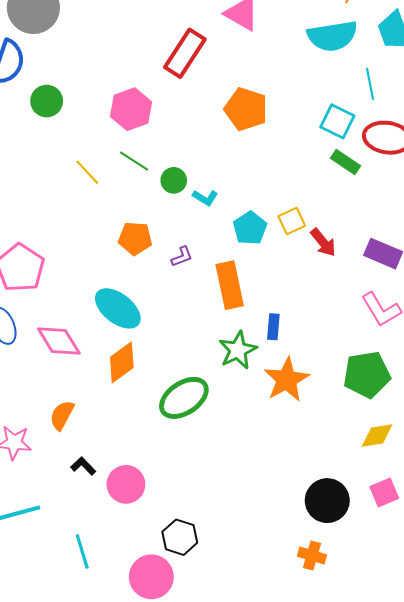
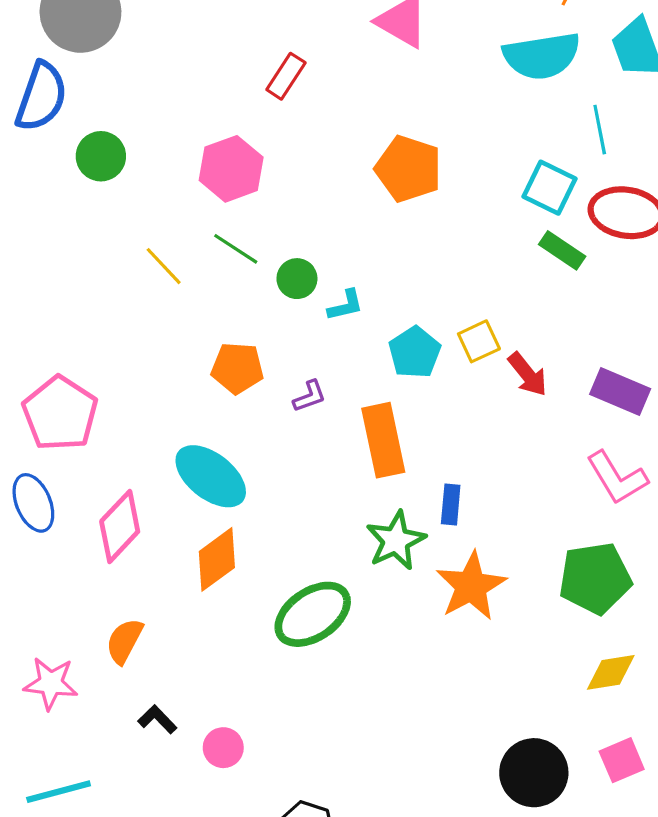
red rectangle: (185, 53) -> (286, 76), moved, size x0.6
cyan L-shape: (205, 198) -> (346, 305), turned -45
pink diamond: (59, 341) -> (120, 526), turned 75
pink circle: (126, 484) -> (223, 748), size x0.7

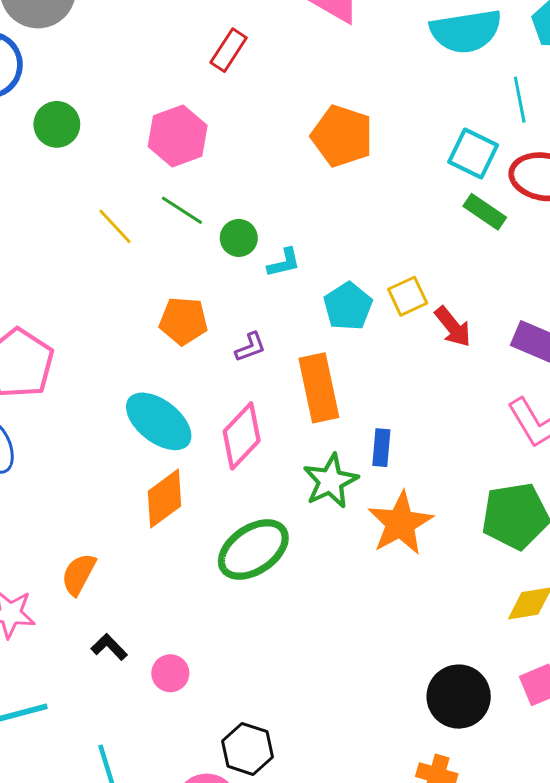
pink diamond: (120, 526) -> (242, 436), moved

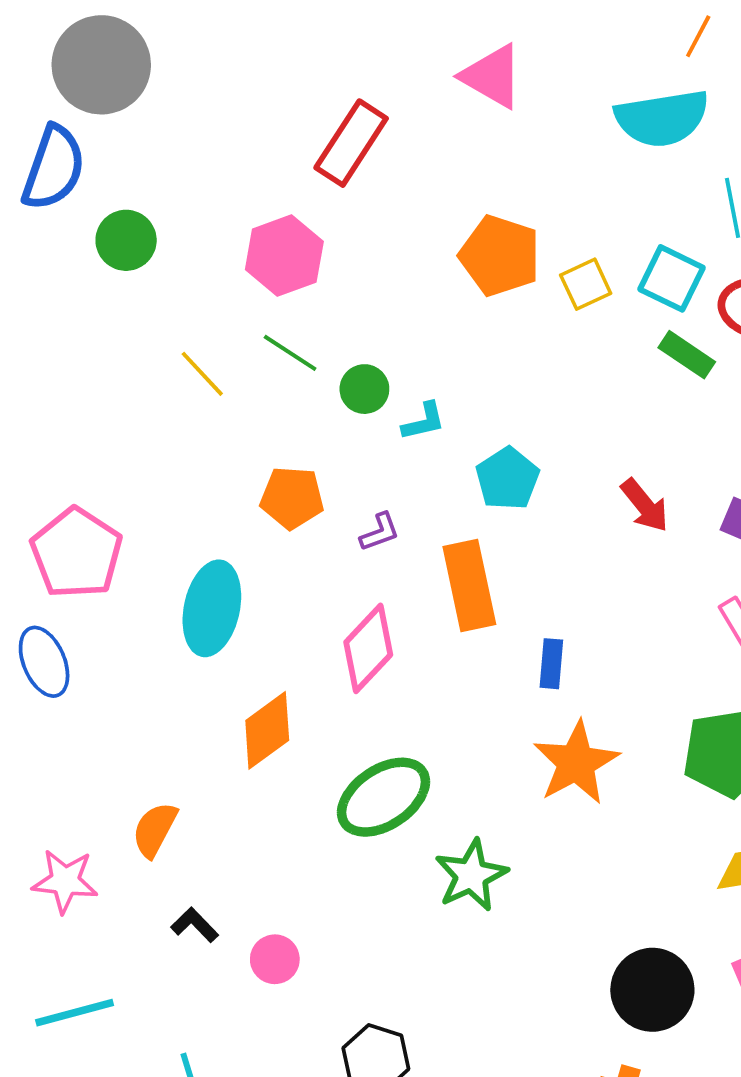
red rectangle: (229, 50) -> (351, 143), size x1.5
yellow square: (408, 296) -> (586, 284), moved
cyan ellipse: (159, 421) -> (212, 608), moved, turned 64
green star: (330, 481) -> (471, 875), moved

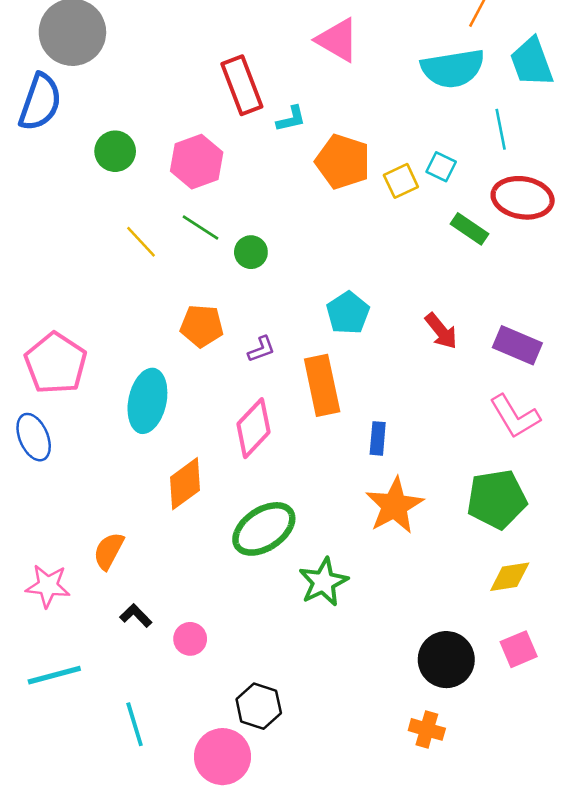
red rectangle: (351, 143) -> (242, 85), turned -54
green circle: (126, 240) -> (115, 151), moved
cyan square: (671, 278) -> (441, 167), moved, size x0.7
cyan L-shape: (424, 421) -> (291, 119), moved

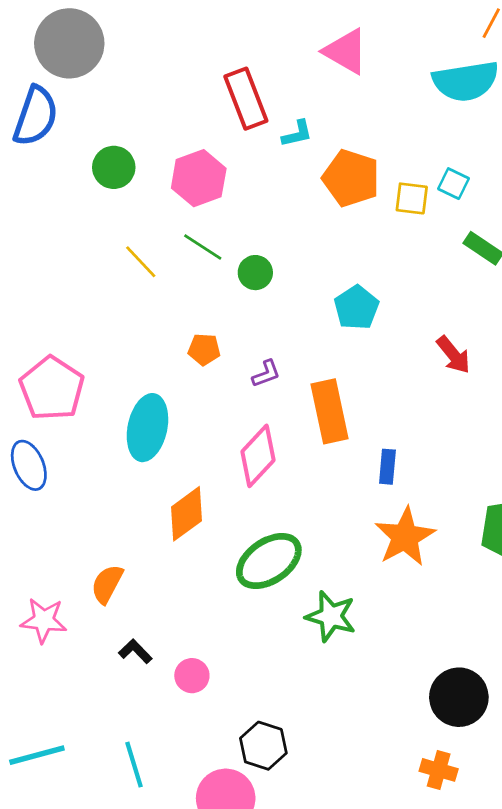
yellow square: (401, 181) -> (412, 198), turned 32
cyan pentagon: (348, 313) -> (356, 308), moved
orange pentagon: (202, 326) -> (204, 349), size x0.7
green star: (323, 582) -> (331, 616), turned -30
cyan line: (54, 675) -> (37, 755), moved

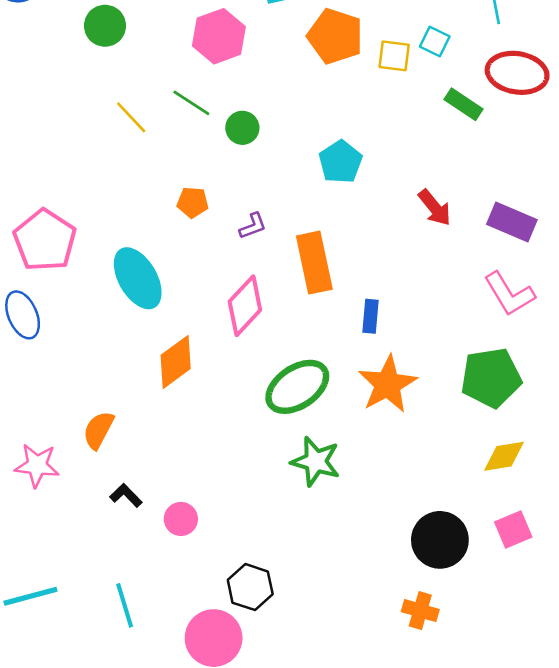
pink hexagon: (199, 178) -> (219, 36), moved
cyan ellipse: (147, 428) -> (138, 278), turned -42
green ellipse: (269, 561) -> (297, 387), moved

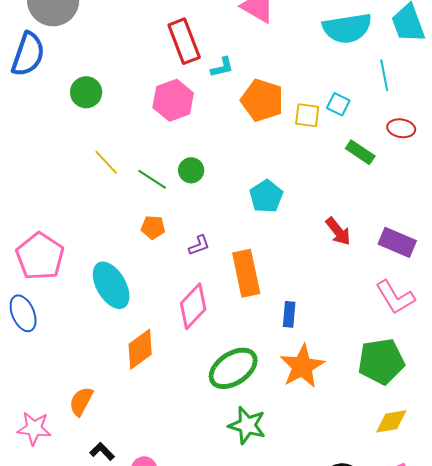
red ellipse: (517, 73) -> (401, 128), size x0.6
green line: (191, 103) -> (152, 179), moved

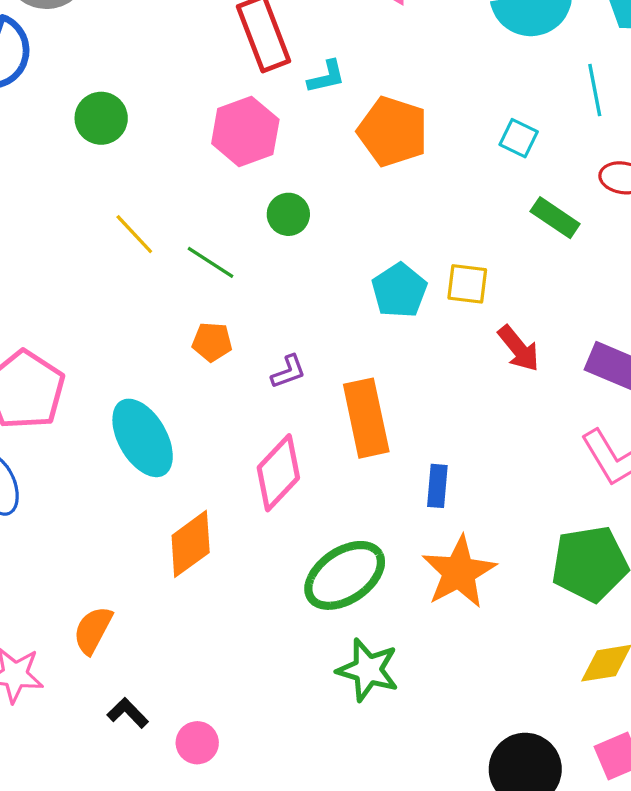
yellow square: (307, 115) -> (467, 284), moved
green circle: (191, 170) -> (288, 214), moved

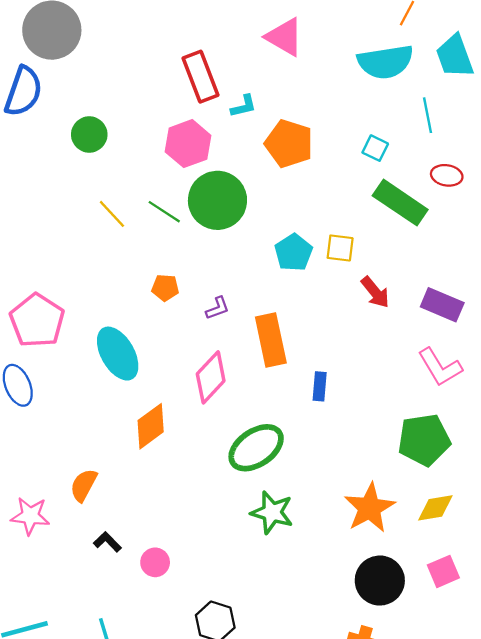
green circle: (288, 214) -> (217, 200), size x2.0
green rectangle: (555, 218) -> (400, 203), size x1.6
green line: (210, 262) -> (164, 212), moved
orange star: (459, 572) -> (370, 508), moved

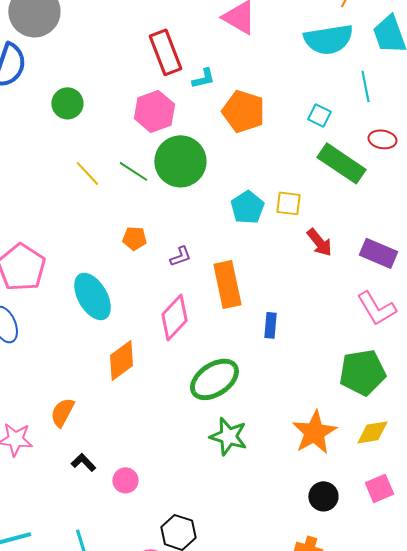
black circle: (380, 581) -> (323, 496), size x0.7

